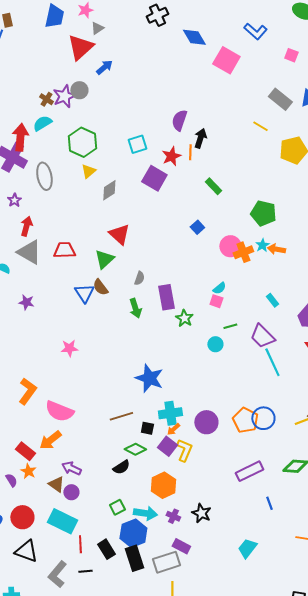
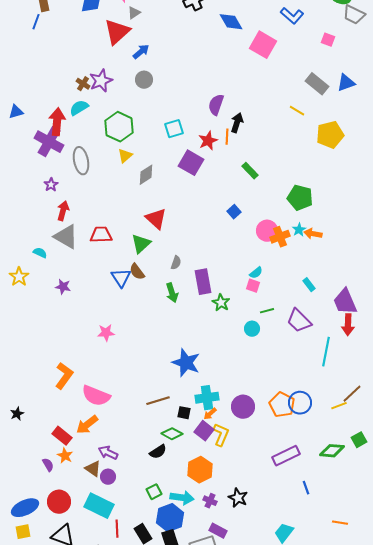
gray circle: (79, 90) -> (144, 80), moved
cyan line: (272, 362) -> (326, 352), moved, turned 36

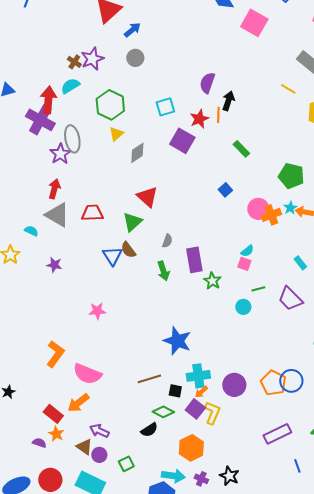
purple star: (51, 185) -> (60, 154), moved, size x1.5
purple semicircle: (48, 465) -> (39, 443), turned -40
green square: (154, 492) -> (126, 464), moved

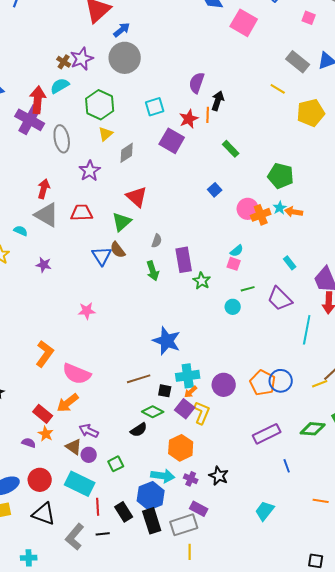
gray circle: (135, 58) -> (125, 58), size x1.8
purple star: (60, 154) -> (90, 171), moved

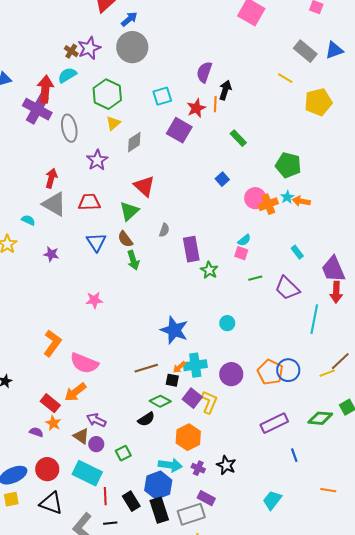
blue triangle: (102, 256) -> (96, 242), moved
green arrow: (153, 271) -> (133, 260), moved
cyan circle: (233, 307) -> (227, 323), moved
orange arrow: (191, 392) -> (179, 367), moved

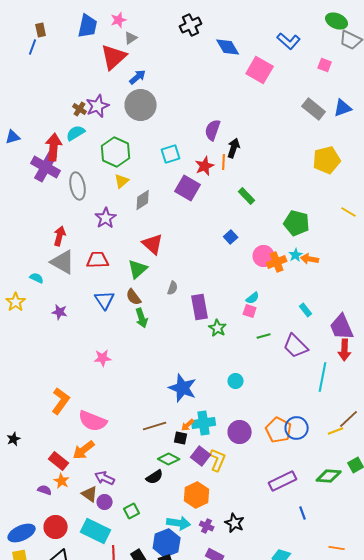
yellow line: (285, 78) -> (349, 212), moved

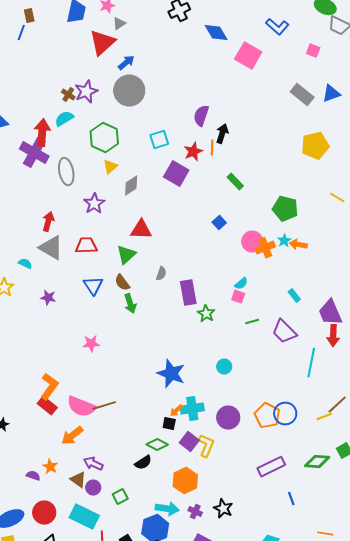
red triangle: (153, 244) -> (141, 230), turned -40
brown line: (155, 426) -> (104, 406), moved
red rectangle: (59, 461) -> (47, 406), moved

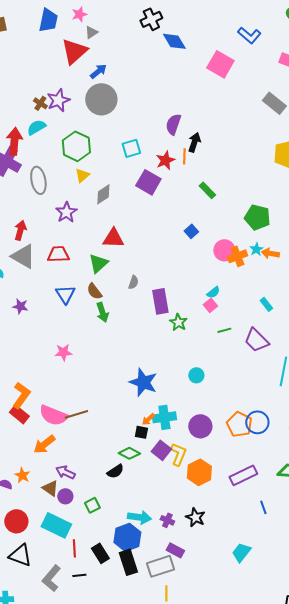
blue diamond: (216, 33) -> (174, 41), moved
pink square: (238, 297) -> (210, 305), turned 32
orange hexagon: (185, 481) -> (199, 472), moved

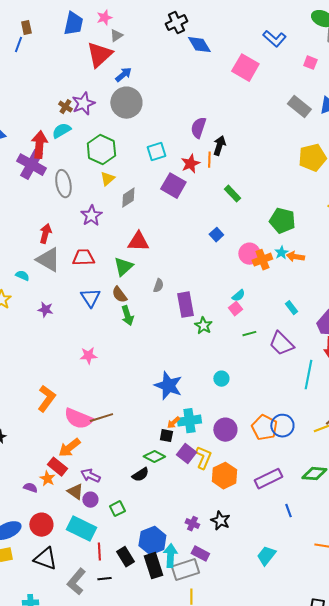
red rectangle: (19, 414) -> (57, 467), moved
cyan arrow: (139, 517) -> (170, 556), moved, turned -95

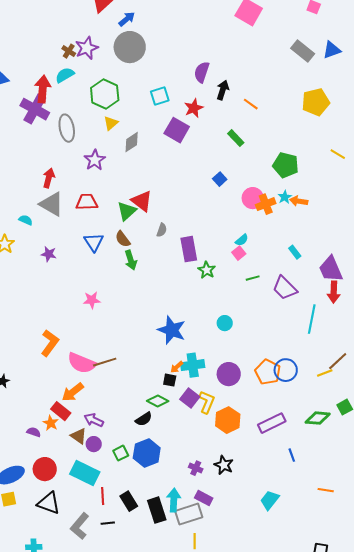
orange line: (209, 160) -> (251, 104), moved, turned -56
red triangle: (138, 242) -> (142, 201), moved, turned 35
blue hexagon: (152, 541) -> (147, 453), moved

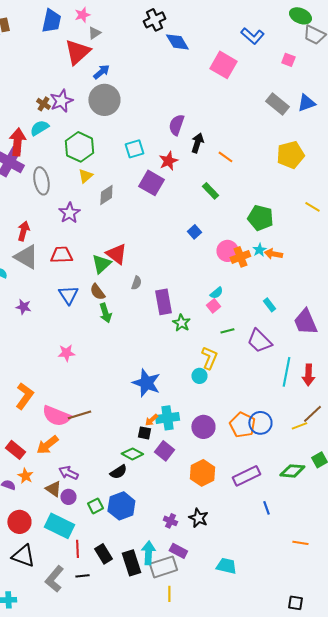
red arrow: (334, 292) -> (308, 375), moved
yellow L-shape: (207, 402) -> (209, 358), moved
red rectangle: (61, 411) -> (15, 450), moved
cyan trapezoid: (270, 500) -> (226, 566), moved, turned 65

